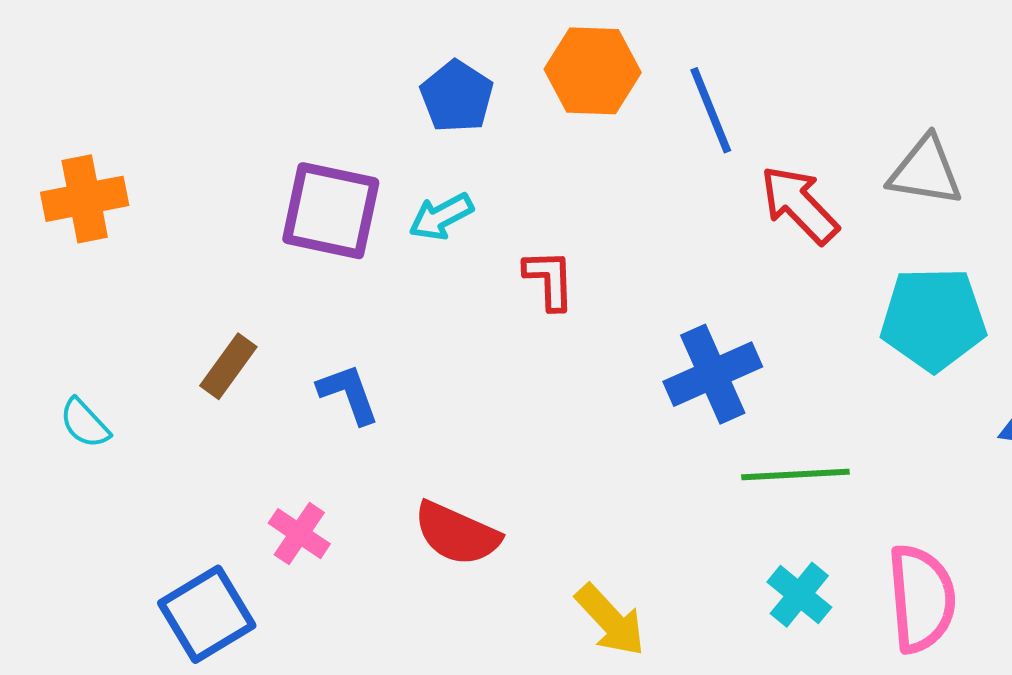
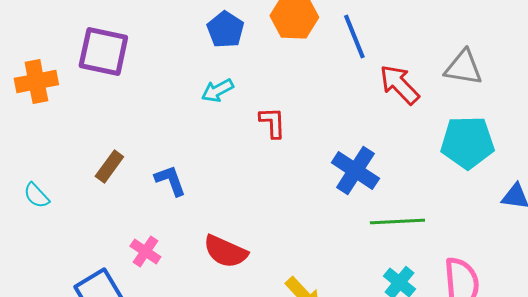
purple square: (331, 211) -> (103, 52), moved
blue cross: (713, 374) -> (355, 170), turned -33

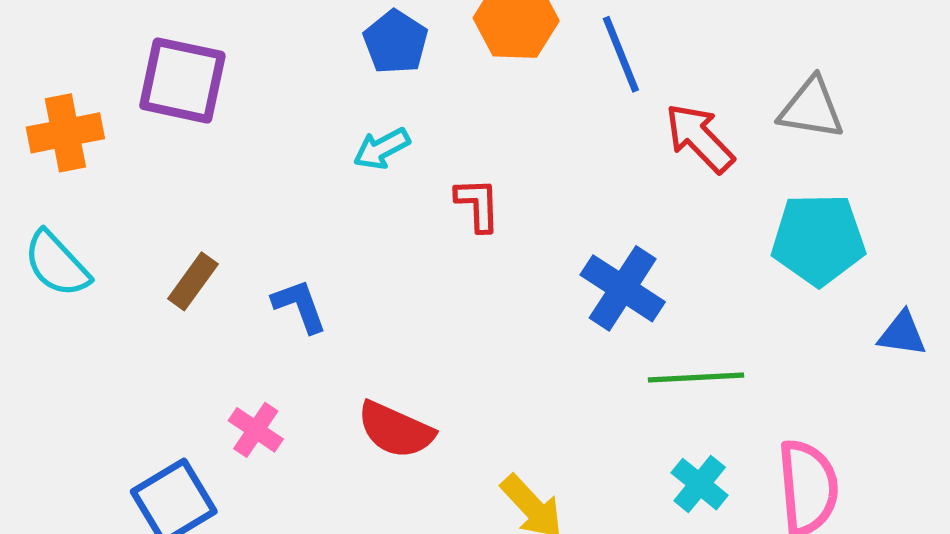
cyan semicircle: (36, 196) -> (57, 264), moved, size x1.5

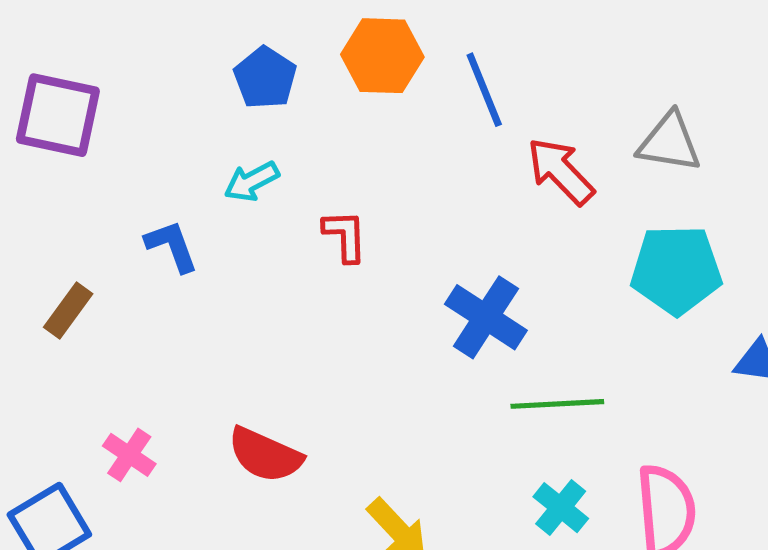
blue L-shape: (299, 306) -> (172, 246), moved

